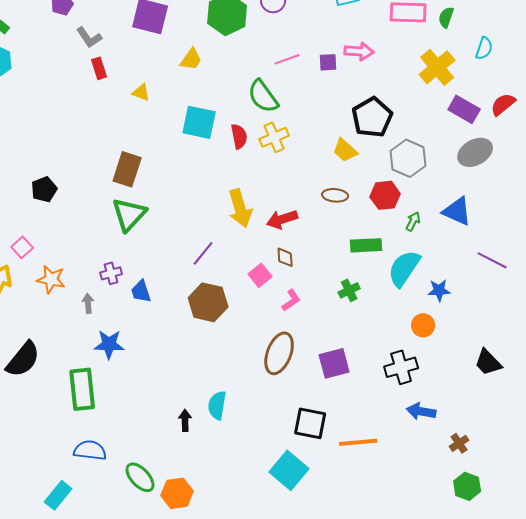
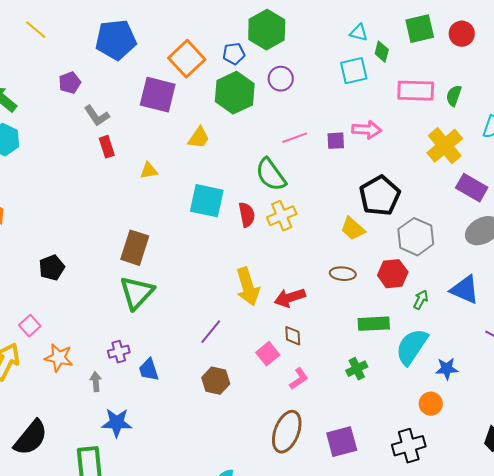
yellow triangle: (141, 92) -> (149, 171), turned -30
brown hexagon: (208, 302) -> (216, 381), size x0.7

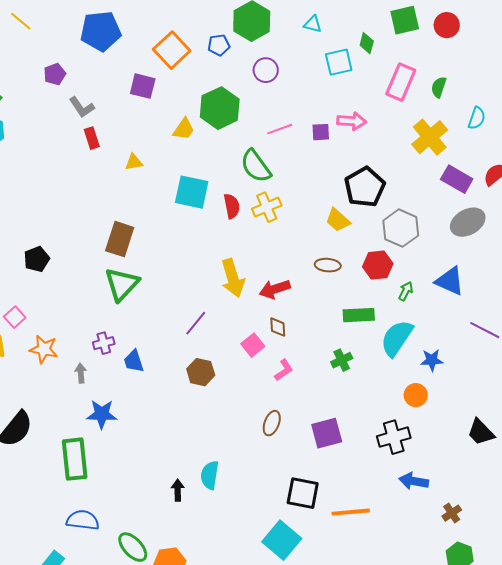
cyan triangle: (359, 33) -> (313, 24), moved
pink rectangle: (416, 91) -> (401, 82), turned -69
green hexagon: (235, 93) -> (220, 108), moved
purple square: (158, 95) -> (143, 86), size x0.7
brown ellipse: (287, 432) -> (272, 423), size x0.6

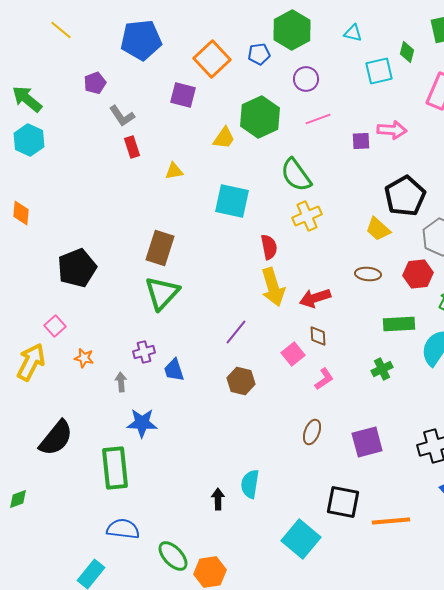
pink line: (280, 129) -> (318, 119), moved
red semicircle: (232, 206) -> (269, 247), moved
black pentagon: (37, 259) -> (77, 268), size x1.5
orange star: (44, 349) -> (84, 358), size x0.7
cyan square: (282, 540) -> (301, 539), moved

